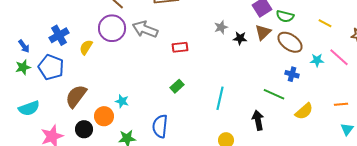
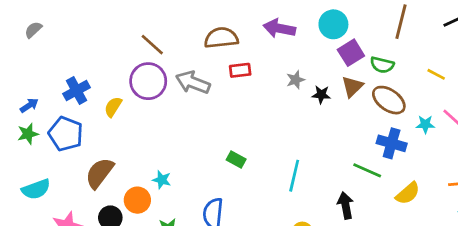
blue arrow: (24, 46) -> (29, 105), turned -88
red rectangle: (180, 47) -> (240, 70), moved
blue cross: (292, 74) -> (392, 143), size x1.5
green rectangle: (177, 86) -> (236, 160), turned 72

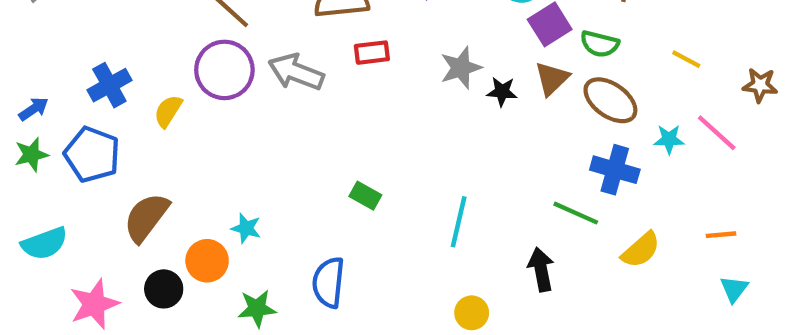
gray star: (296, 80) -> (461, 68), size x1.4

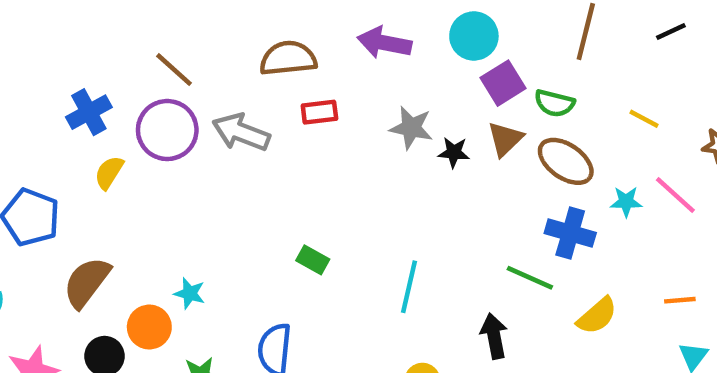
gray star: (461, 68) -> (411, 128), turned 30
blue cross: (109, 85) -> (89, 112), moved

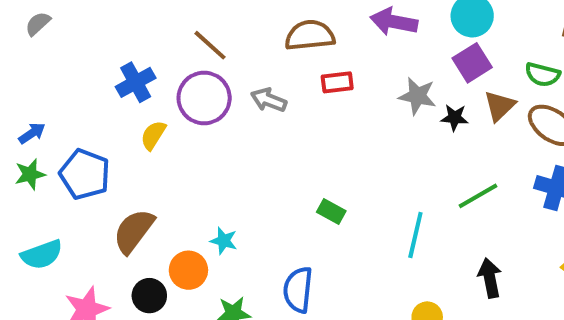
purple square: (503, 83) -> (472, 63), moved
gray arrow: (241, 132) -> (269, 100), size x0.7
green line: (530, 278) -> (478, 196), moved, turned -54

